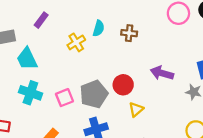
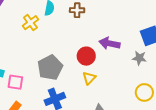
red circle: (123, 85) -> (86, 56), moved
pink square: (64, 98) -> (15, 82), moved, turned 35

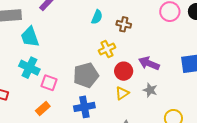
yellow cross: (30, 23) -> (107, 49), moved
gray star: (139, 58) -> (150, 90), moved

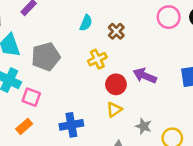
brown cross: (124, 24) -> (116, 31), turned 32
gray pentagon: (86, 75) -> (46, 57), moved
gray star: (150, 90) -> (144, 126), moved

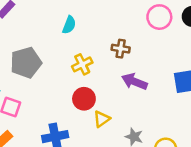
brown cross: (116, 31) -> (121, 49), moved, turned -35
red circle: (116, 84) -> (84, 99), moved

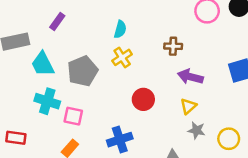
yellow cross: (82, 64) -> (122, 57), moved
yellow triangle: (102, 119) -> (188, 106), moved

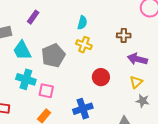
yellow cross: (122, 57) -> (84, 45), turned -35

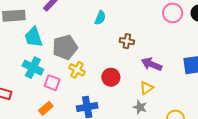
brown cross: (124, 35) -> (127, 41), moved
yellow cross: (84, 45) -> (77, 70), moved
gray star: (143, 101) -> (140, 107), moved

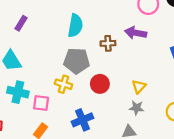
cyan semicircle: (100, 18) -> (75, 26), size x1.5
gray pentagon: (65, 47) -> (77, 61), moved, turned 30
purple arrow: (152, 64) -> (136, 33), moved

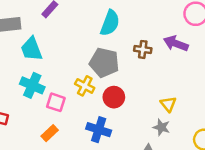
red circle: (100, 84) -> (114, 97), moved
yellow triangle: (139, 87) -> (168, 104), turned -32
blue cross: (82, 120) -> (99, 130), turned 30

